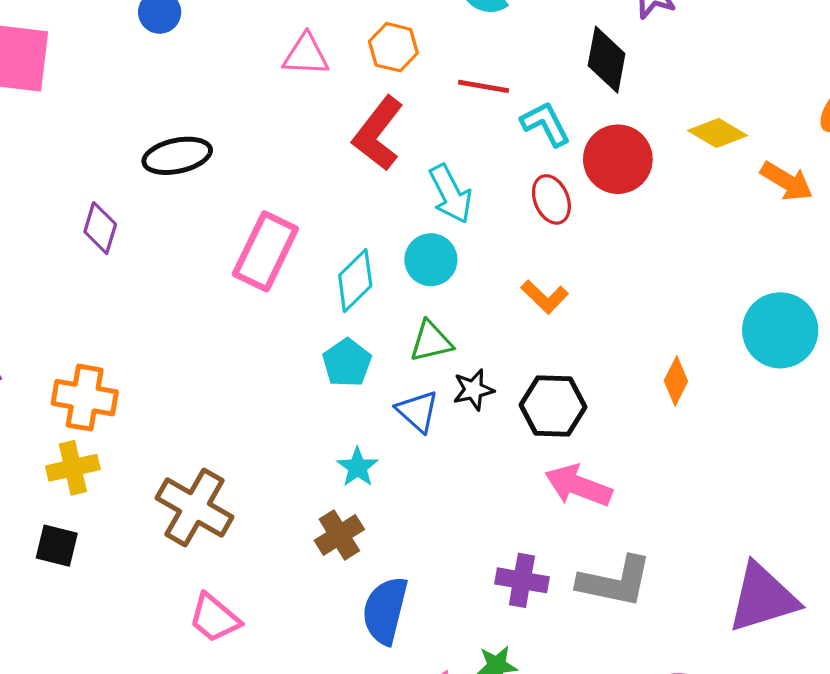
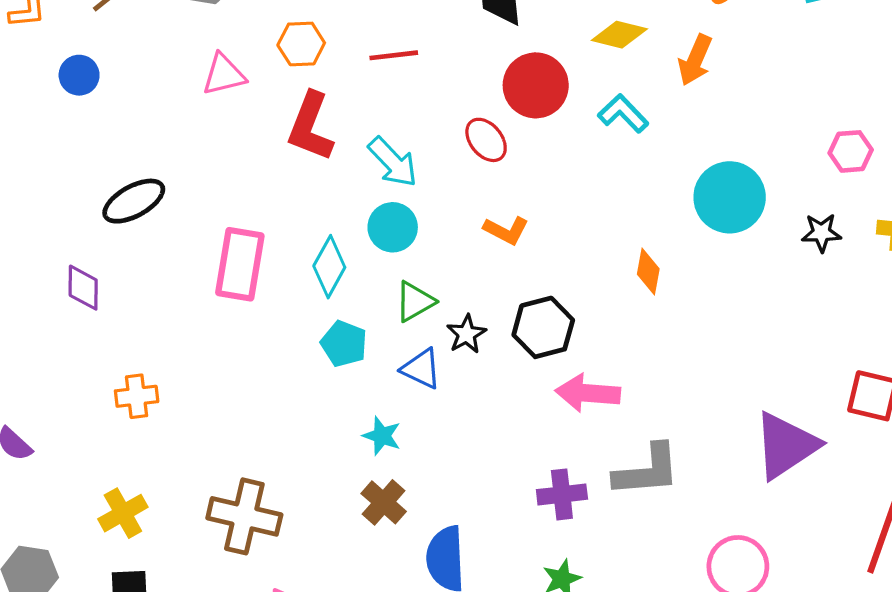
cyan L-shape: (546, 124) -> (623, 114), moved
orange arrow: (787, 181) -> (695, 60), turned 99
orange cross: (85, 398) -> (137, 396), moved, size x0.7

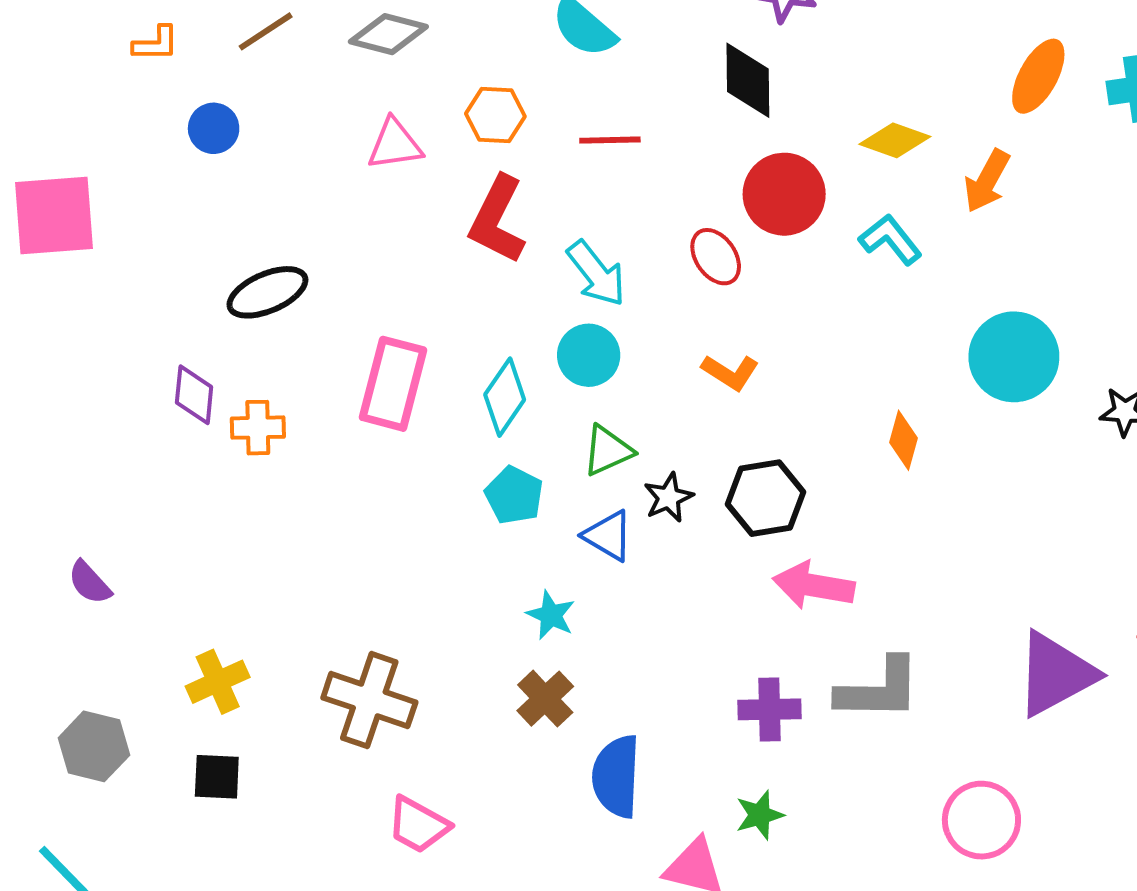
orange cross: (137, 396) -> (258, 428), moved

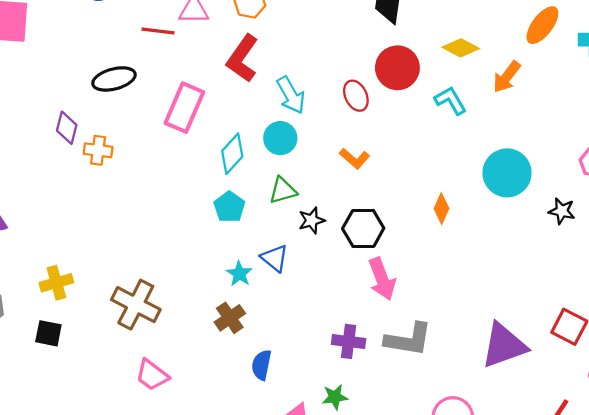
red line: (610, 140) -> (158, 31), moved
pink rectangle: (393, 384) -> (184, 108), moved
blue triangle: (608, 536) -> (275, 258), moved
pink arrow: (814, 585) -> (382, 279), turned -129
blue semicircle: (616, 776) -> (261, 365), size x0.7

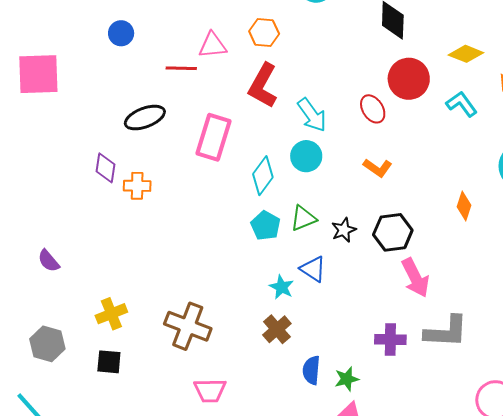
green triangle: (283, 191) -> (303, 218), moved
pink trapezoid: (152, 375) -> (210, 391), turned -32
green star: (335, 397) -> (347, 379), moved

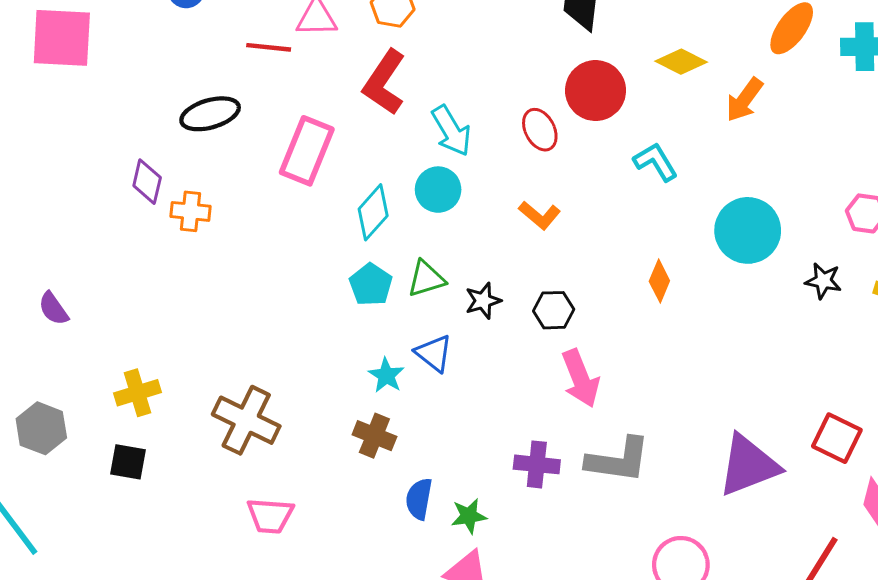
cyan L-shape: (462, 104) -> (656, 162), moved
black hexagon: (393, 232) -> (554, 310), size x0.7
brown cross: (277, 329) -> (374, 436), turned -32

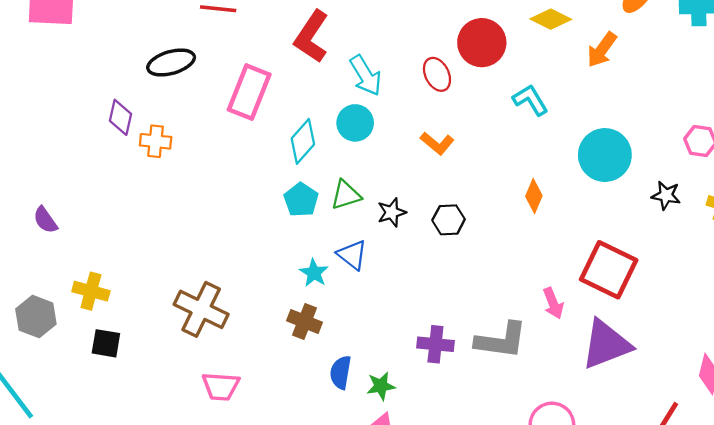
pink arrow: (580, 378) -> (553, 303), moved, size x0.7
yellow cross: (137, 393) -> (91, 291), moved, turned 32
red square: (837, 438) -> (609, 270), moved, size x1.4

